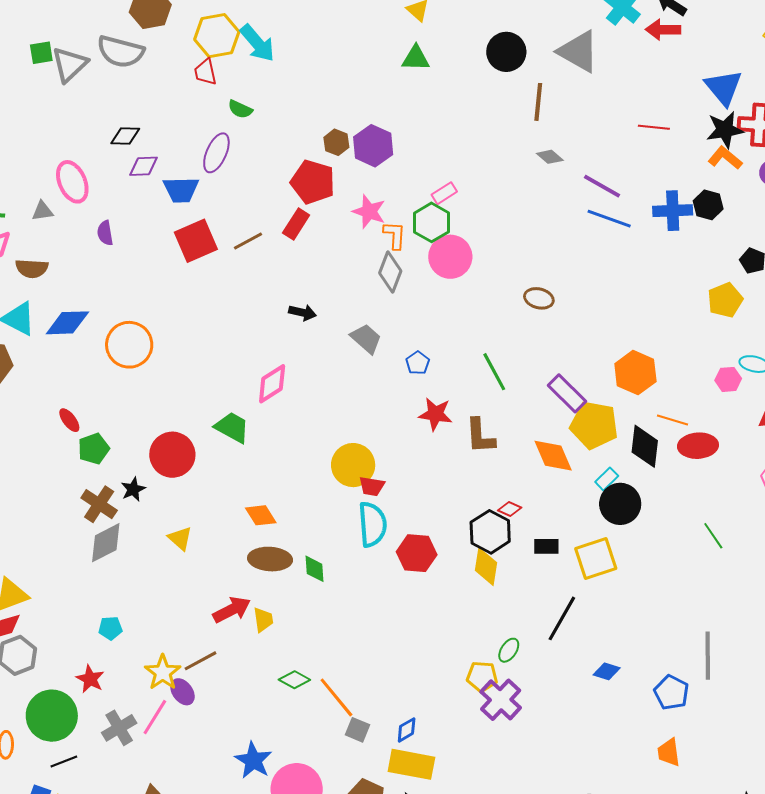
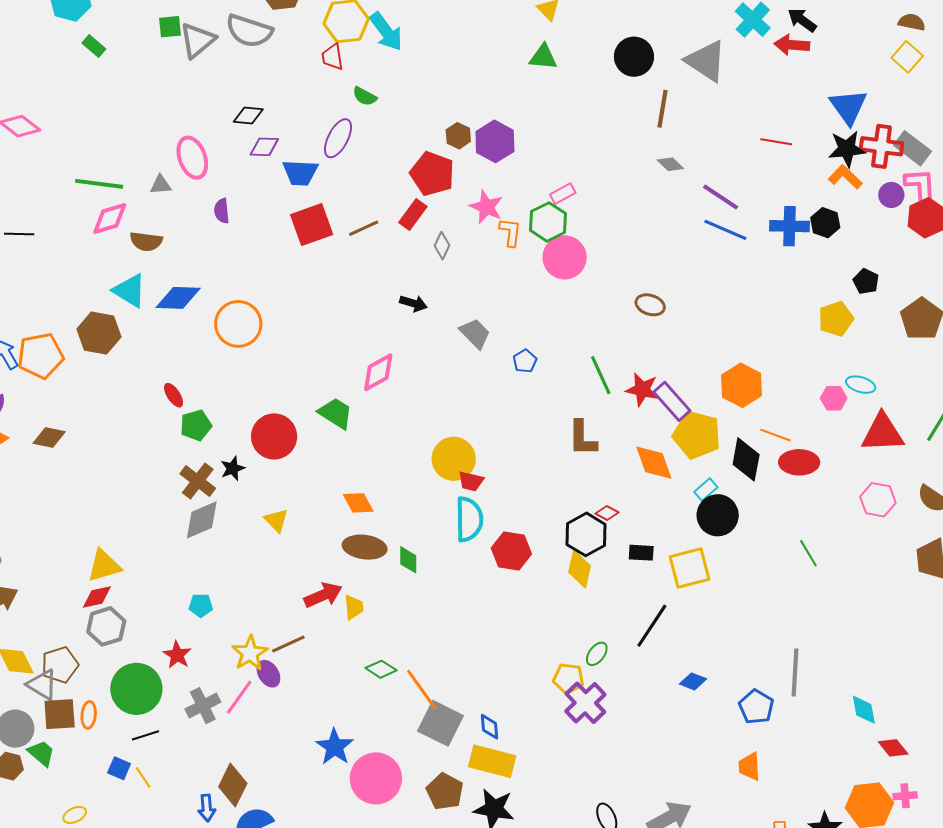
gray diamond: (390, 272) -> (442, 246), moved, size x0.7
red star: (435, 414) -> (642, 389), moved
gray square: (357, 730) -> (441, 723), size x1.8
blue diamond: (407, 730) -> (489, 727), turned -68

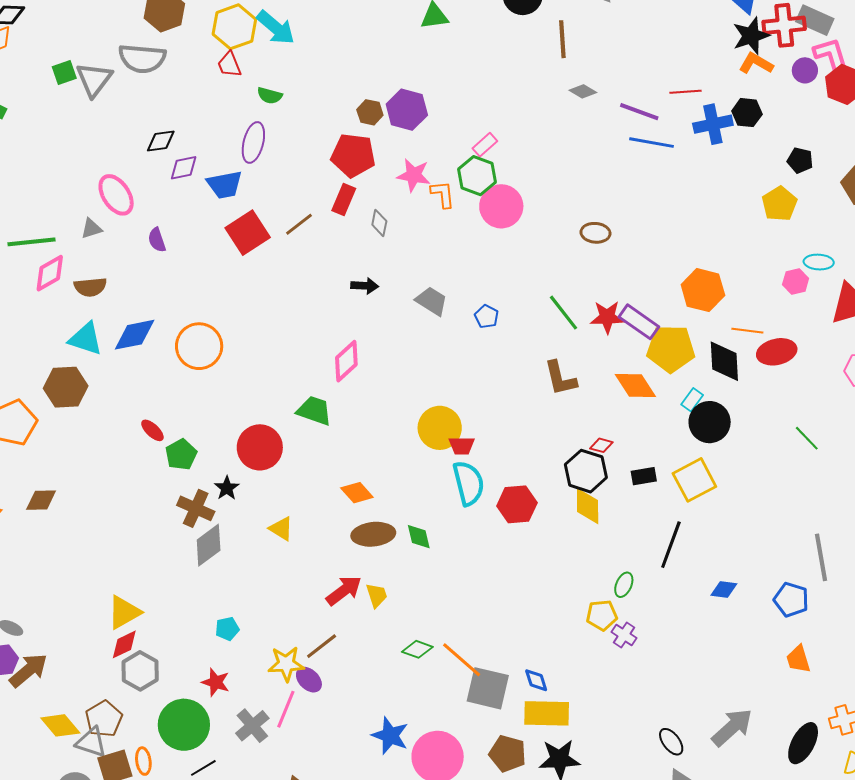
red line: (776, 142) -> (685, 92), moved
yellow star: (250, 653) -> (286, 664), turned -30
purple cross: (585, 703) -> (624, 635), size x0.6

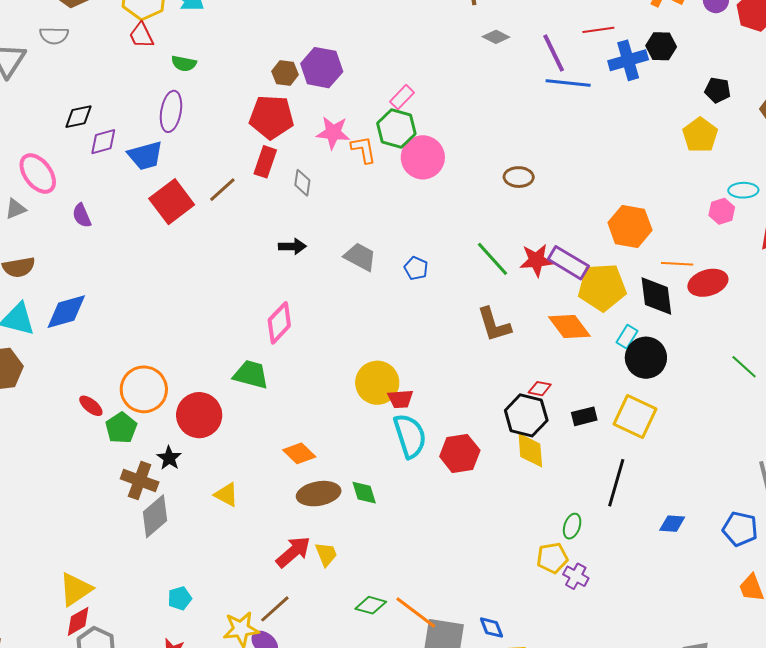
gray semicircle: (142, 58) -> (54, 36), size x0.6
purple line: (639, 112) -> (554, 53), turned 48
orange circle: (199, 346) -> (144, 389), moved
yellow square: (694, 480) -> (635, 416), turned -33

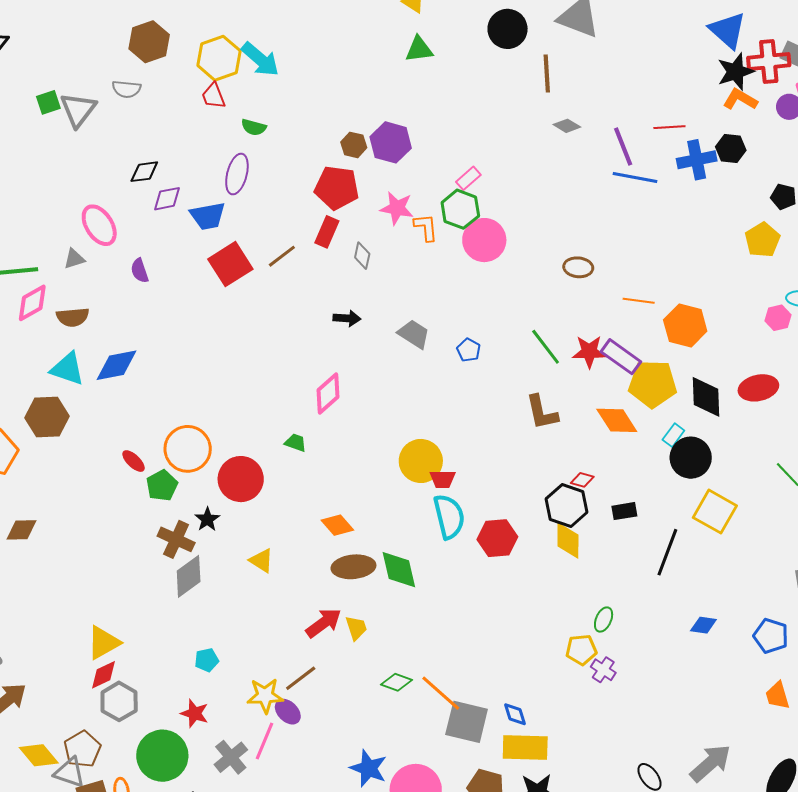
orange line: (677, 264) -> (639, 301), moved
green trapezoid: (251, 375) -> (296, 443), size x0.6
yellow square: (635, 416) -> (715, 512), moved
black line: (616, 483) -> (667, 552), moved
green diamond: (364, 493) -> (399, 570), size x1.5

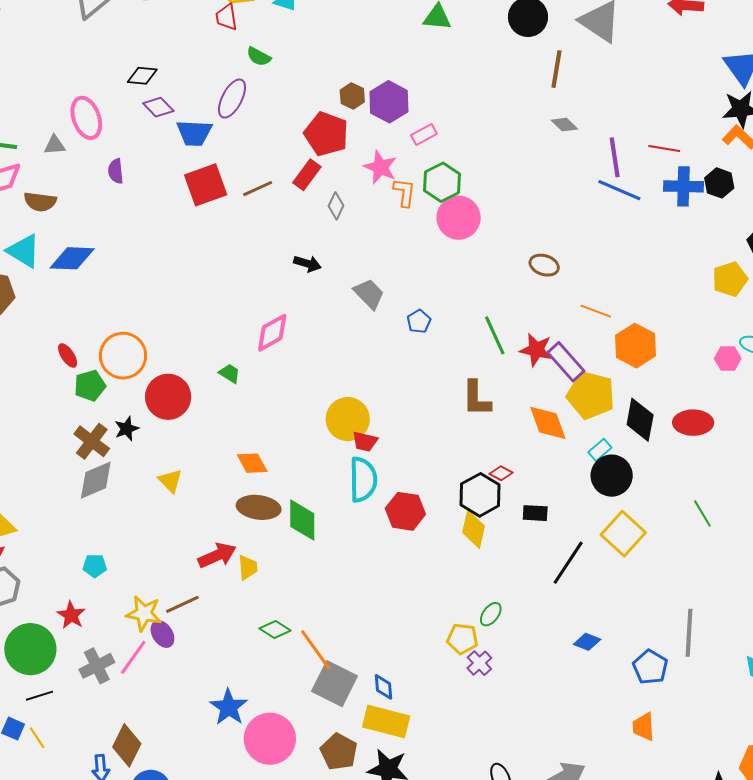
pink rectangle: (468, 178) -> (424, 135), moved
purple diamond: (167, 199) -> (158, 107), turned 44

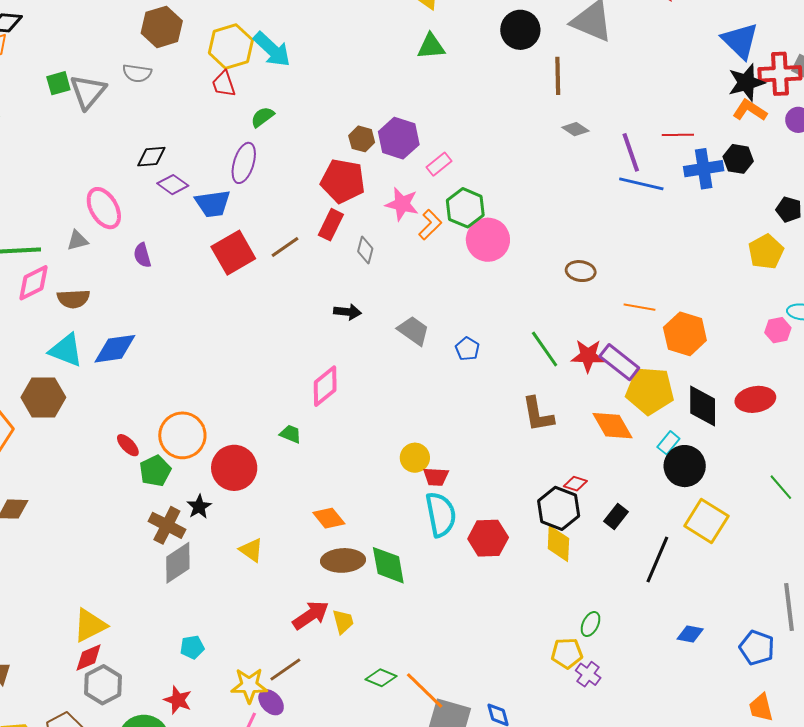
green semicircle: (259, 57) -> (262, 117), turned 125
orange L-shape: (404, 193) -> (430, 225), turned 48
yellow circle: (348, 419) -> (415, 458), size x0.7
black rectangle: (535, 513) -> (616, 517), turned -45

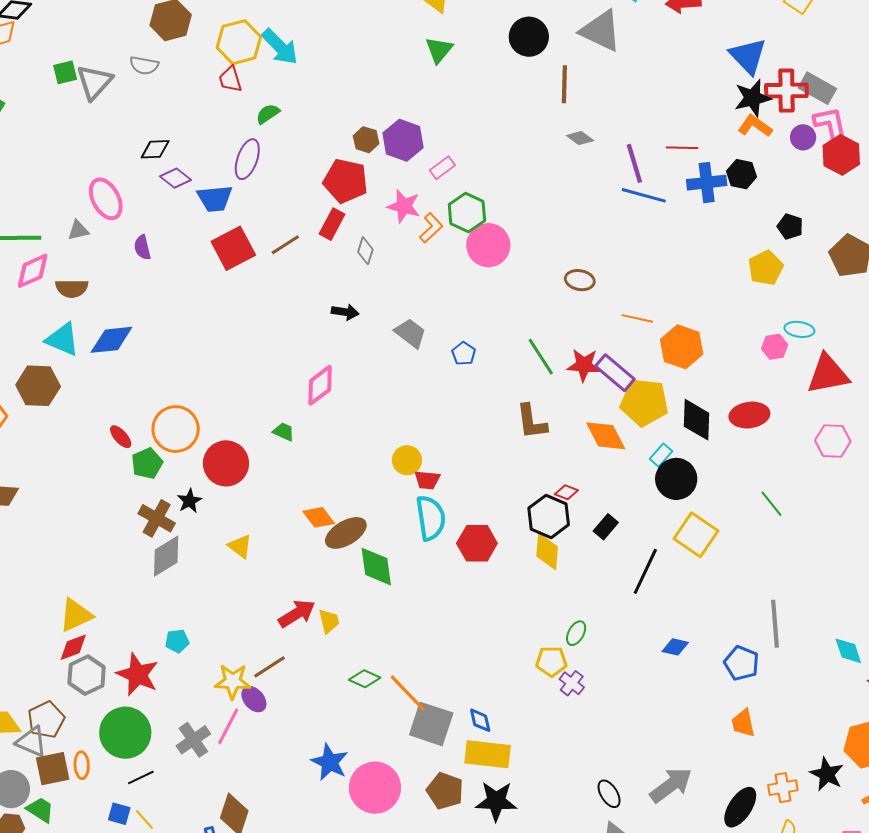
green triangle: (431, 46) -> (439, 50), turned -48
brown ellipse: (343, 560) -> (346, 533), moved, turned -30
red star: (178, 700) -> (138, 675), moved, size x1.5

